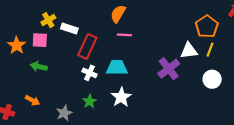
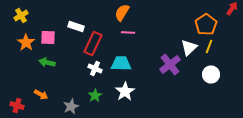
yellow cross: (48, 20) -> (21, 16), moved
white triangle: (189, 51) -> (189, 48), turned -36

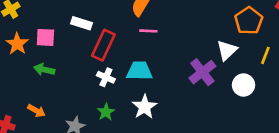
yellow line: (209, 46) -> (265, 55), moved
white circle: (211, 74) -> (244, 85), moved

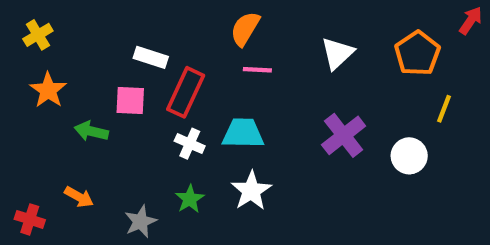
pink square: (45, 37) -> (130, 100), moved
white triangle: (227, 50) -> (337, 53), moved

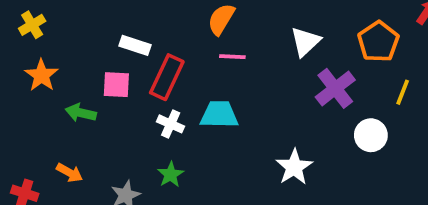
purple cross: (344, 135) -> (335, 88), moved
white star: (251, 191) -> (294, 167), moved

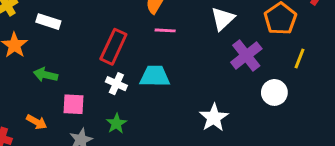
white rectangle: (135, 45) -> (48, 22), moved
pink square: (116, 85) -> (74, 104), moved

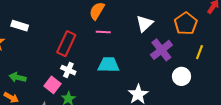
green arrow: (45, 75) -> (18, 77), moved
cyan trapezoid: (155, 76) -> (109, 65), moved
pink square: (74, 104) -> (52, 85), moved, turned 35

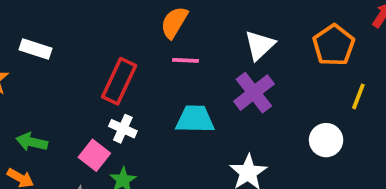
purple cross: (161, 50) -> (254, 93), moved

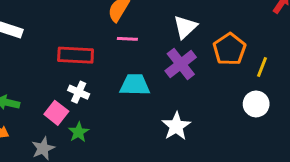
orange pentagon: (334, 45) -> (229, 49), moved
red rectangle: (119, 81) -> (76, 55), turned 68
white circle: (326, 140) -> (256, 104), moved

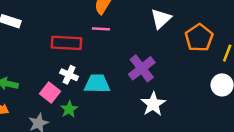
pink line: (127, 39) -> (101, 29), moved
purple cross: (181, 64) -> (142, 68), moved
cyan trapezoid: (135, 85) -> (97, 84), moved

